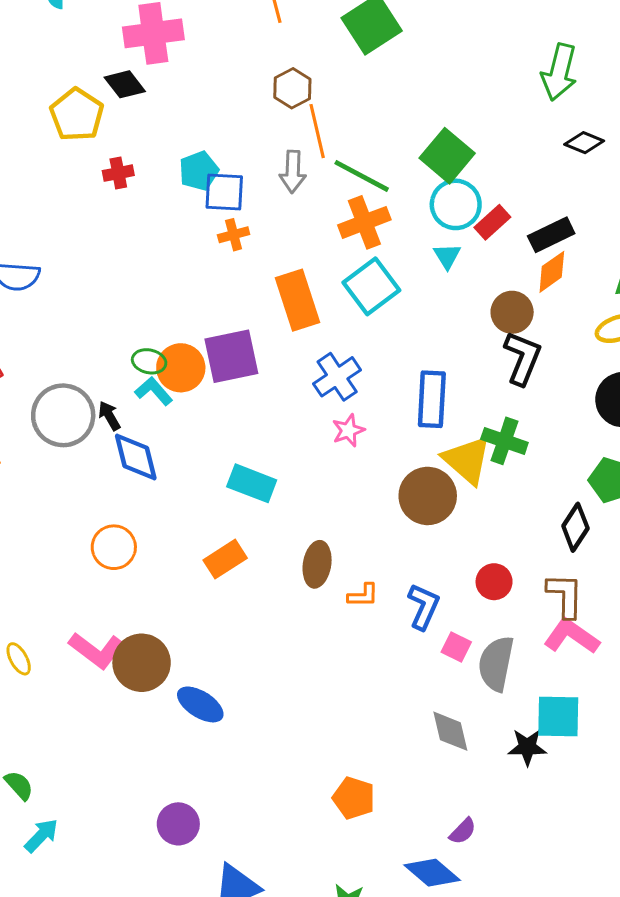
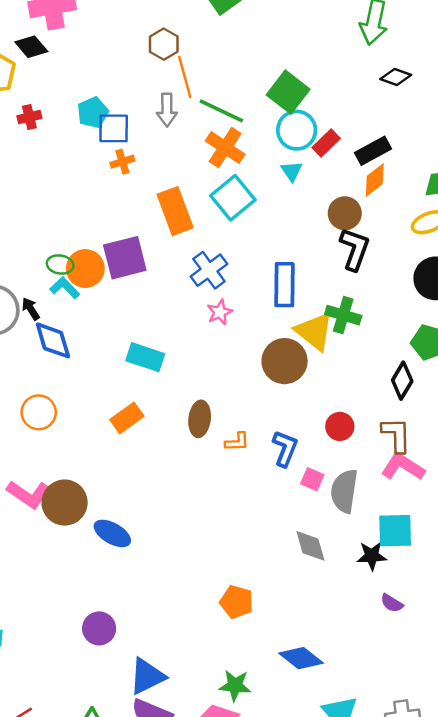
orange cross: (364, 222) -> (225, 148), turned -33
purple semicircle: (463, 831) -> (392, 603), moved, turned 80

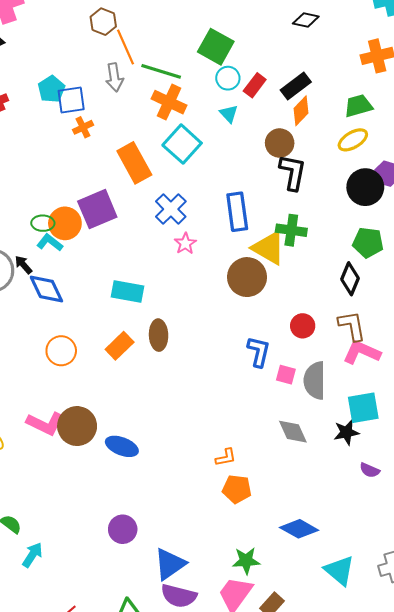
cyan circle: (297, 130) -> (228, 78), size x0.7
orange circle: (39, 412) -> (61, 351), moved
brown ellipse: (200, 419) -> (159, 335), moved
orange L-shape: (237, 442) -> (226, 457), moved

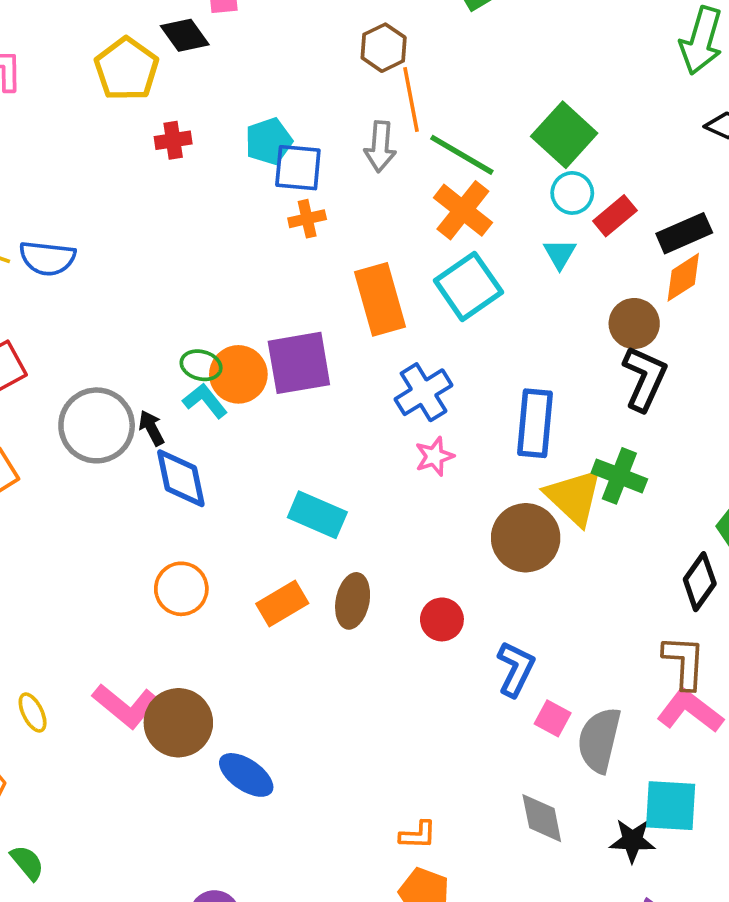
red circle: (303, 326) -> (442, 619), moved

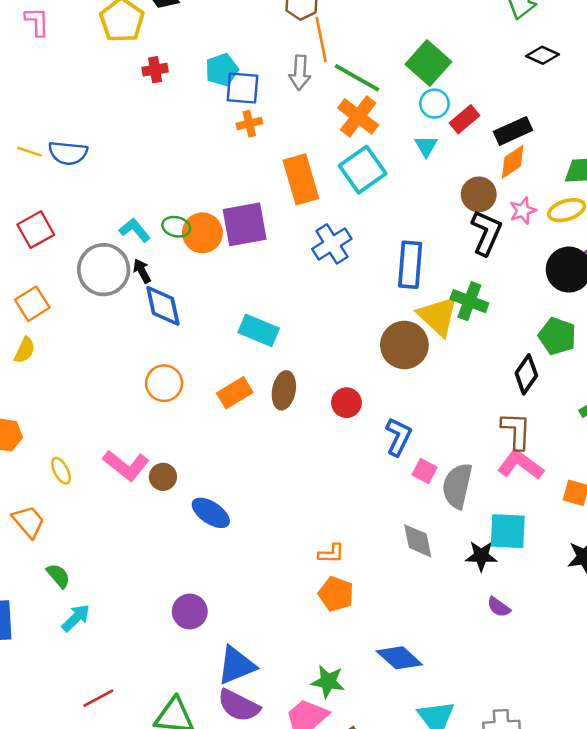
cyan L-shape: (205, 401) -> (135, 230), moved
pink star: (434, 456) -> (523, 211), moved
brown circle: (178, 723) -> (163, 477), size x0.6

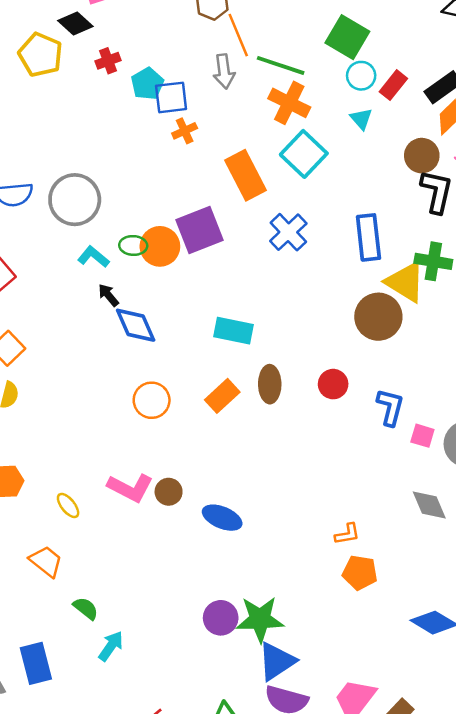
red cross: (155, 70) -> (108, 61), moved
gray circle: (104, 270) -> (75, 200), moved
green star: (328, 682) -> (260, 619), moved, size x1.4

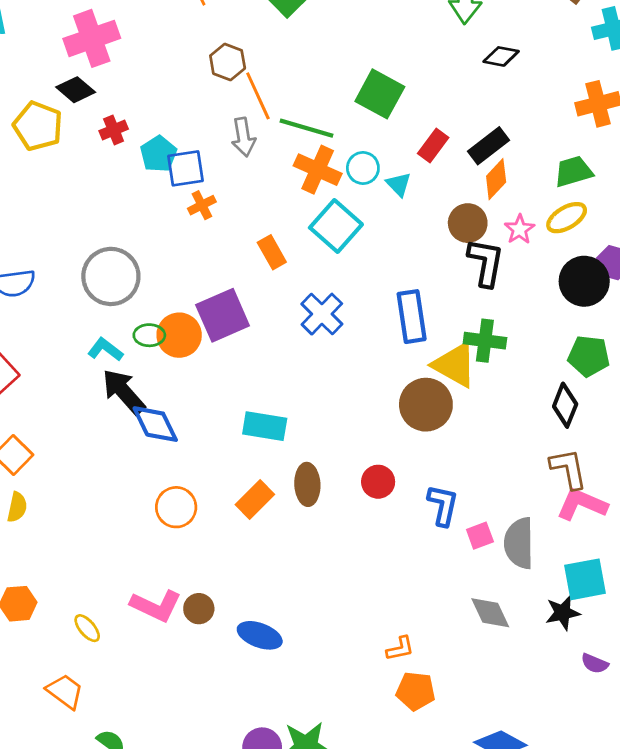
cyan circle: (361, 76) -> (363, 168), moved
orange rectangle: (246, 175) -> (272, 252), size x0.6
gray circle: (75, 200) -> (111, 276), moved
black arrow: (108, 295) -> (124, 392), size x1.8
pink square: (422, 436) -> (480, 536), turned -35

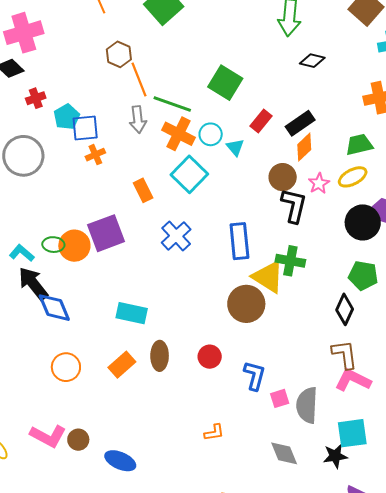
gray arrow: (243, 137) -> (138, 120), moved
gray circle: (111, 276) -> (23, 156), moved
orange L-shape: (400, 649) -> (214, 432), moved

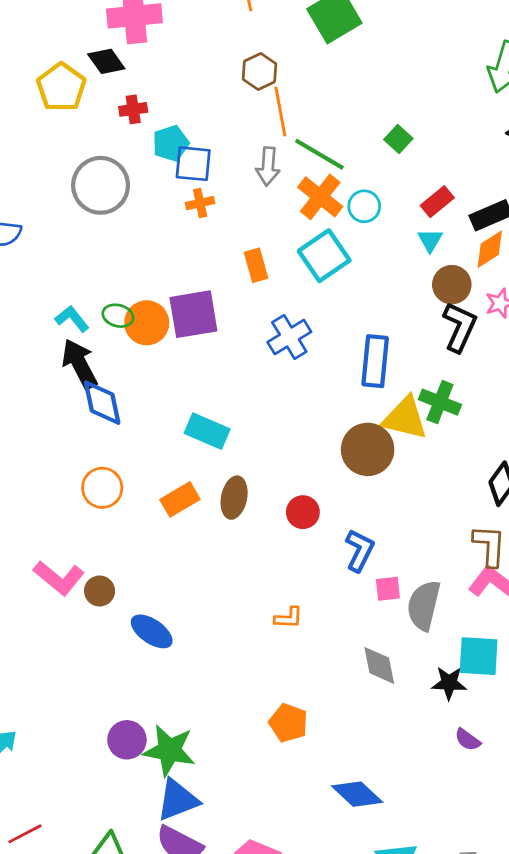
green square: (225, 83) -> (398, 139), size x0.6
cyan triangle: (235, 147) -> (430, 240), moved
yellow triangle: (268, 277) -> (405, 418), turned -30

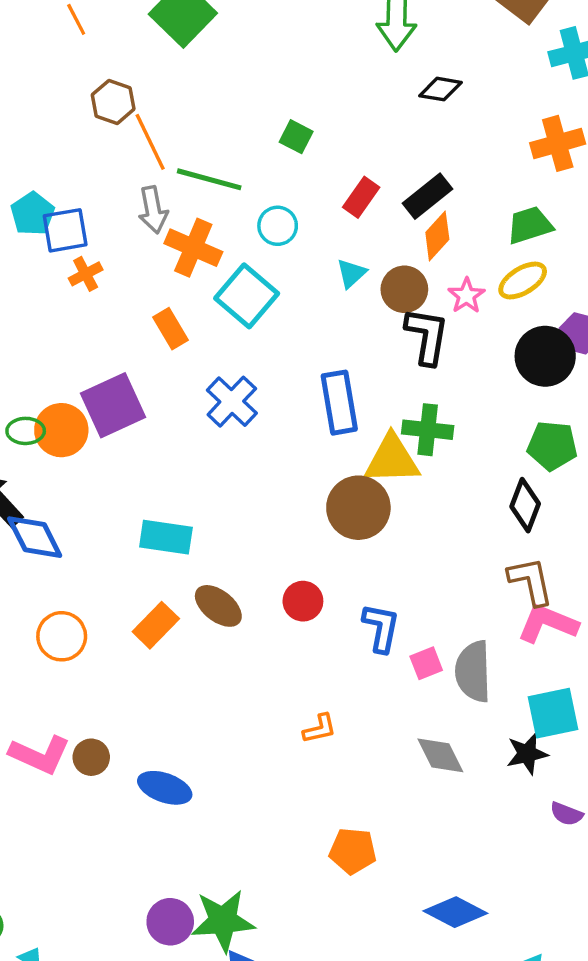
orange cross: (320, 197) -> (193, 248), moved
cyan triangle: (430, 240) -> (351, 273), moved, turned 32
brown ellipse: (234, 498) -> (218, 606), turned -48

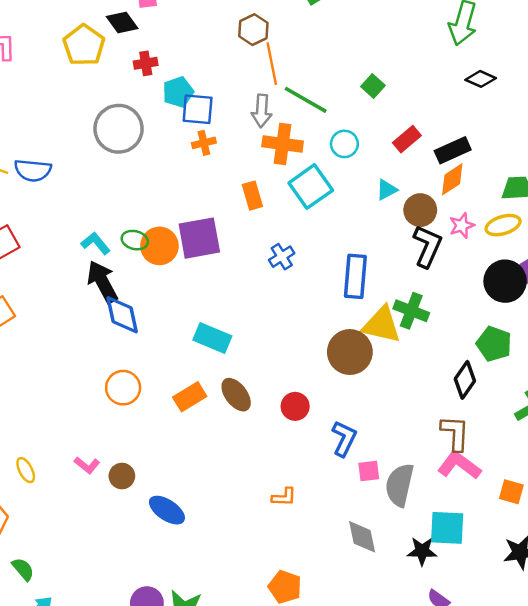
orange cross: (193, 248) -> (283, 144), turned -30
blue cross: (232, 402) -> (282, 257), size x0.7
pink L-shape: (40, 755) -> (87, 465), size x0.6

